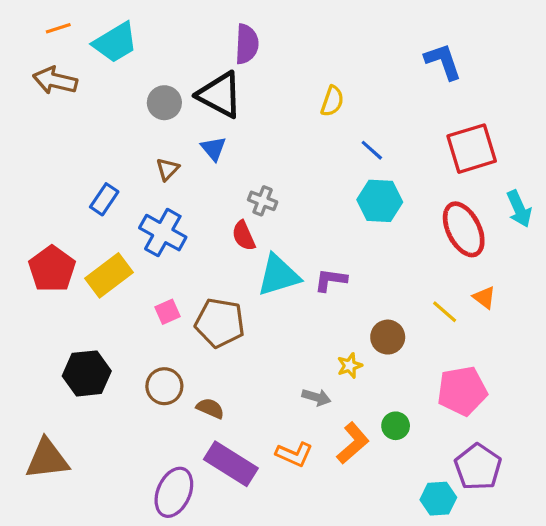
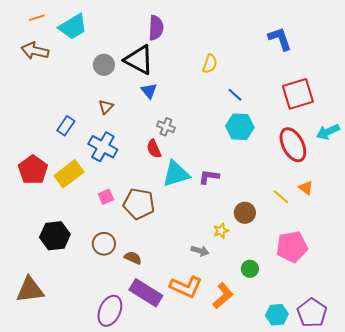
blue triangle: (213, 149) -> (149, 91), moved
cyan arrow: (519, 209) -> (328, 132), turned 90
orange L-shape: (353, 443) -> (223, 296), moved
orange L-shape: (294, 454) -> (186, 287), size x1.4
purple pentagon: (478, 467) -> (312, 313), moved

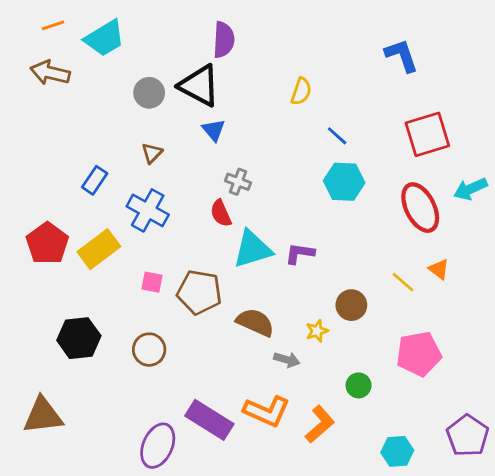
pink square: (106, 197) -> (152, 282), turned 35
brown semicircle: (133, 258) -> (255, 322), moved, size x1.5
purple pentagon: (312, 313) -> (468, 436), moved

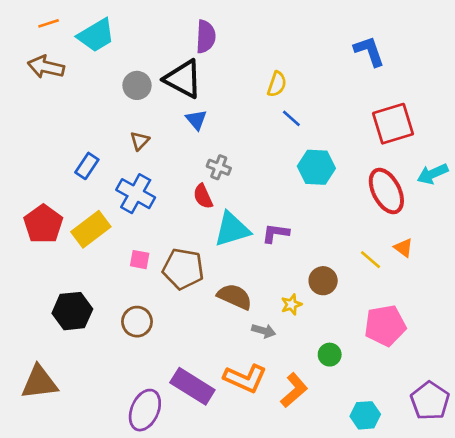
blue line: (337, 136) -> (291, 118), moved

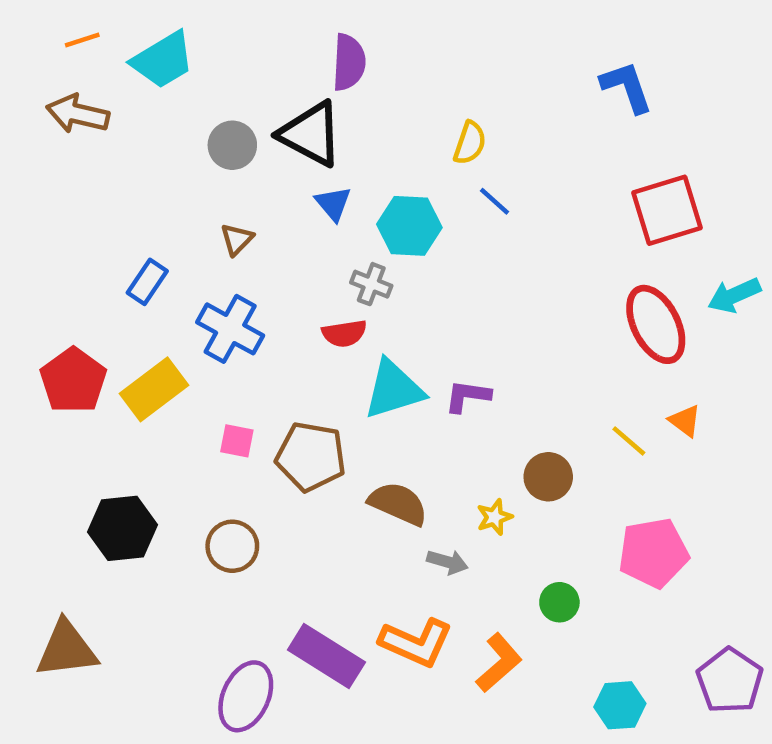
cyan hexagon: (316, 167) -> (409, 226), moved
red semicircle: (203, 196) -> (344, 333), turned -75

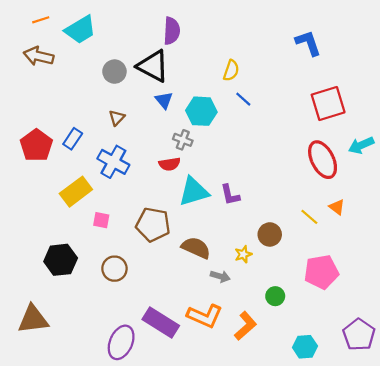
red pentagon: (73, 380) -> (36, 145), moved
purple L-shape: (468, 396) -> (230, 195), turned -110
pink square: (237, 441) -> (101, 220), moved

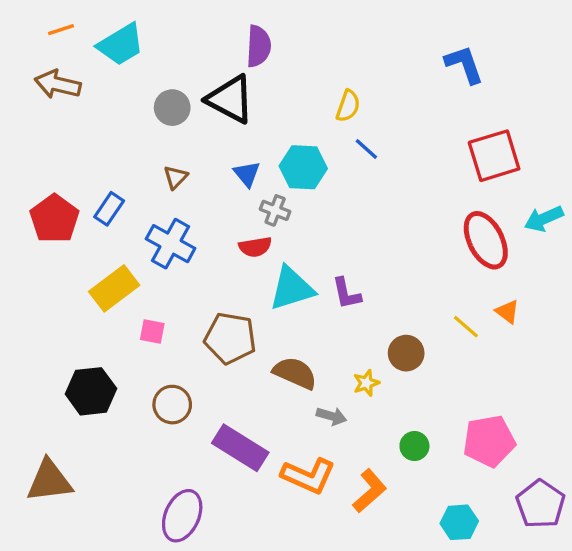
blue triangle: (164, 100) -> (247, 174), moved
pink pentagon: (321, 272) -> (489, 441), moved
purple rectangle: (161, 323) -> (240, 448), moved

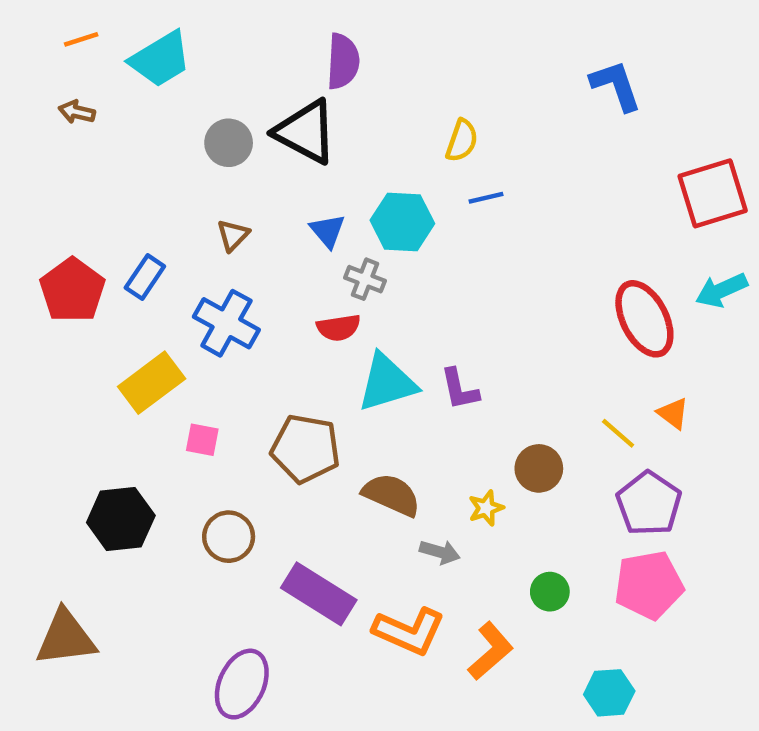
brown arrow: (58, 84) -> (77, 112), size x0.6
blue line: (366, 149) -> (486, 198), turned -55
red square: (494, 156) -> (713, 193), moved
purple pentagon: (541, 504) -> (649, 504), moved

